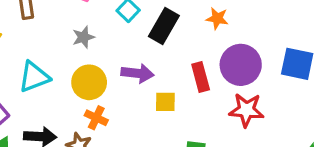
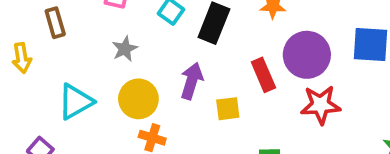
purple arrow: (137, 73) -> (192, 81), turned -72

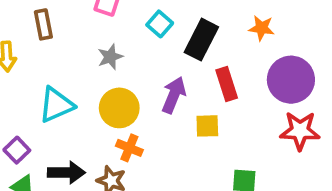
red rectangle: (263, 75) -> (227, 84), moved

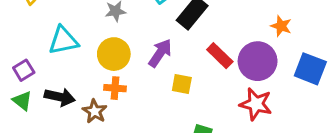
orange star: (262, 28) -> (281, 26), moved
red rectangle: (227, 84) -> (220, 56), moved, turned -40
orange cross: (129, 148) -> (115, 88), turned -30

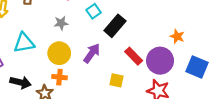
yellow square: (182, 84) -> (116, 80), moved

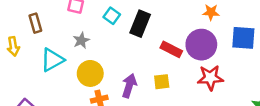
cyan triangle: (24, 43) -> (52, 60), moved
purple arrow: (92, 53) -> (129, 86), moved

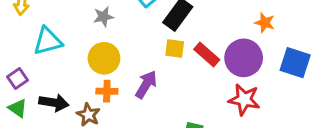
cyan triangle: (52, 60) -> (48, 41), moved
yellow square: (162, 82) -> (175, 49), moved

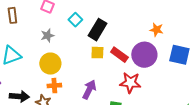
purple arrow: (146, 84) -> (89, 90), moved
red star: (244, 99) -> (130, 83), moved

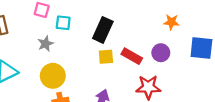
cyan square: (75, 20) -> (63, 23), moved, turned -32
purple circle: (144, 55) -> (161, 53), size x0.6

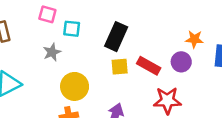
orange star: (171, 22) -> (194, 39), moved
yellow circle: (53, 76) -> (75, 86), moved

